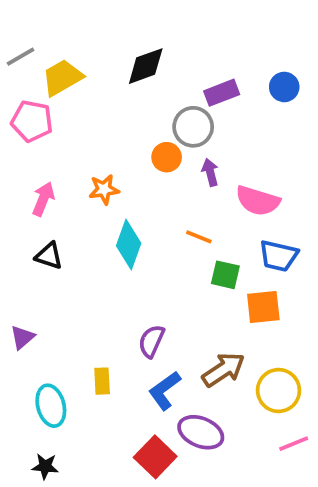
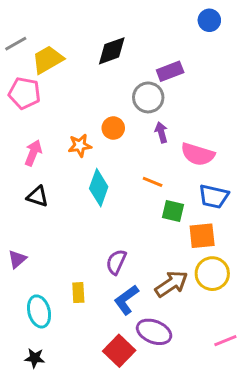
blue circle: (284, 87) -> (209, 20), moved
orange circle: (167, 157) -> (113, 128), moved
yellow circle: (279, 390) -> (212, 274), moved

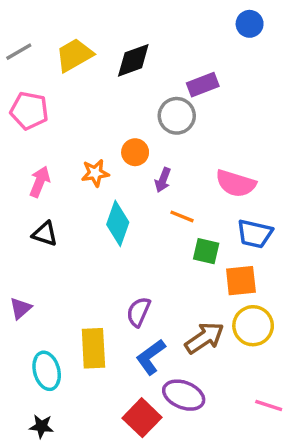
yellow trapezoid: (48, 60) -> (74, 55), moved
purple arrow: (161, 132) -> (163, 180), moved, turned -144
yellow rectangle: (78, 293) -> (93, 348), size x1.6
pink line: (225, 341) -> (269, 406), turned 40

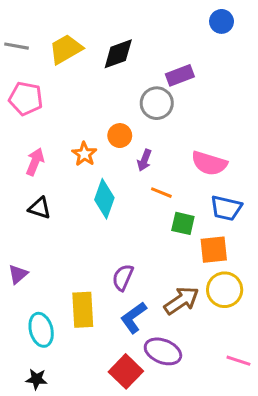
gray line: (19, 52) -> (16, 46), turned 40
orange star: (95, 173) -> (84, 154), turned -30

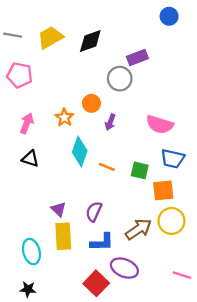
orange line: (161, 193) -> (107, 167), moved
purple triangle: (18, 274) -> (59, 209), moved, turned -35
blue L-shape: (134, 317) -> (102, 242), turned -145

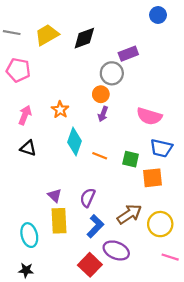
orange circle: (91, 103) -> (101, 94), moved
yellow circle: (171, 221) -> (160, 224), moved
blue L-shape: (102, 242) -> (95, 226), turned -45

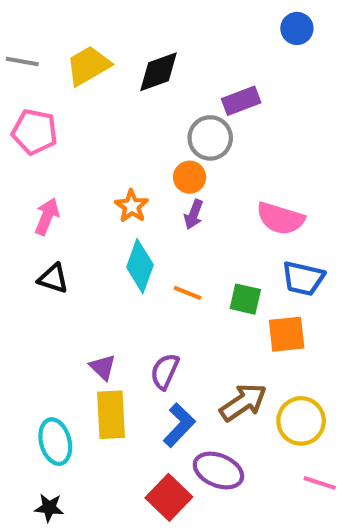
orange star: (60, 110) -> (132, 206), moved

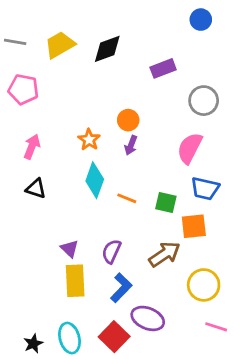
gray circle: (210, 138) -> (204, 101), moved
pink semicircle: (280, 219) -> (190, 148), turned 100
brown arrow: (243, 402) -> (164, 254), moved
cyan ellipse: (55, 442) -> (70, 338), moved
black star: (49, 508) -> (33, 344), turned -30

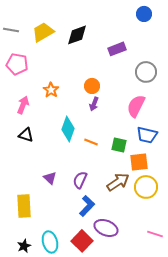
orange star: (89, 140) -> (51, 90), moved
yellow rectangle: (75, 281) -> (24, 206), moved
yellow circle: (204, 285) -> (146, 187), moved

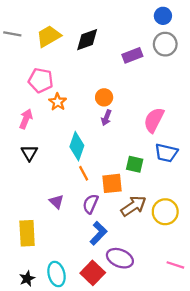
pink pentagon: (17, 64) -> (41, 80), moved
gray circle: (146, 72) -> (165, 44), moved
black triangle: (26, 135) -> (29, 153), turned 42
orange line: (91, 142) -> (84, 173), moved, turned 40
orange square: (139, 162) -> (112, 183), moved

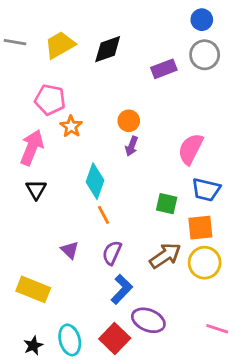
pink arrow: (26, 119) -> (32, 147), size x1.4
orange square: (112, 183) -> (200, 228), moved
yellow rectangle: (27, 233) -> (33, 289), turned -65

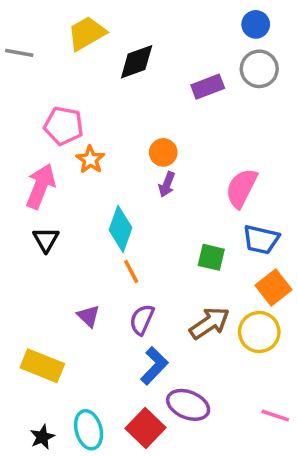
yellow trapezoid: (60, 45) -> (87, 33), moved
orange square: (200, 228) -> (273, 288), moved, turned -32

